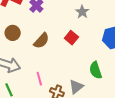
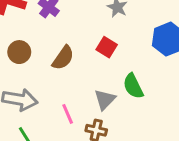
green semicircle: (96, 70) -> (133, 86), moved
gray triangle: (76, 87) -> (105, 100), moved

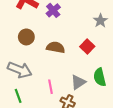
brown semicircle: (63, 58) -> (56, 47), turned -126

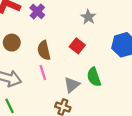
brown semicircle: (56, 47) -> (44, 50), turned -108
pink line: (50, 87) -> (43, 73), moved

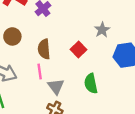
gray star: (88, 17) -> (102, 30), moved
gray triangle: (72, 85) -> (56, 87), moved, turned -35

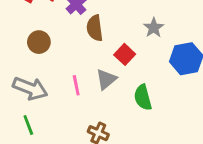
brown semicircle: (44, 49) -> (95, 28), moved
gray triangle: (56, 87) -> (106, 79), moved, turned 30

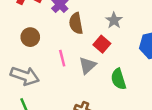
gray star: (154, 28) -> (114, 20), moved
pink line: (76, 85) -> (62, 58), moved

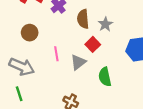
brown semicircle: (76, 23) -> (83, 19), moved

